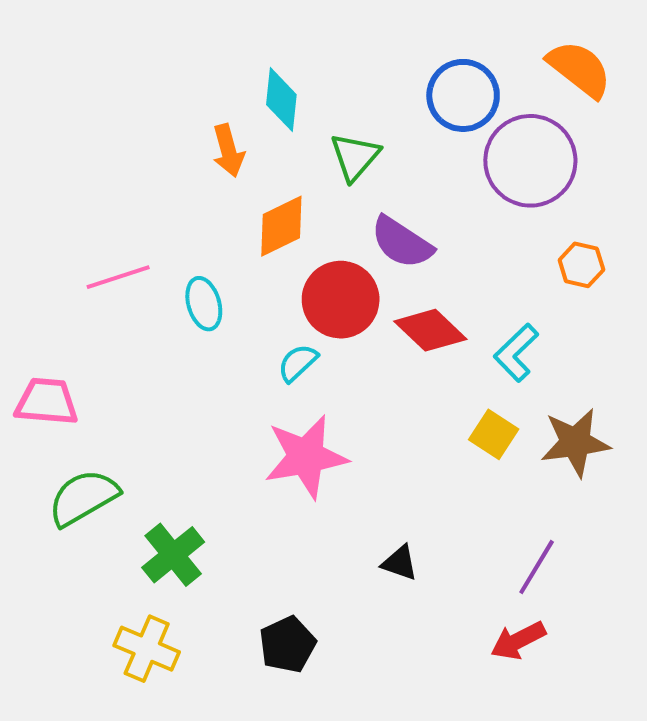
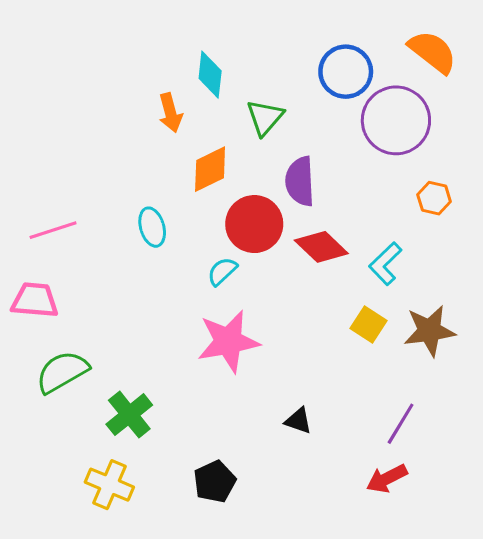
purple semicircle: (402, 242) -> (300, 181), turned 54
pink line: (118, 277) -> (53, 230), moved

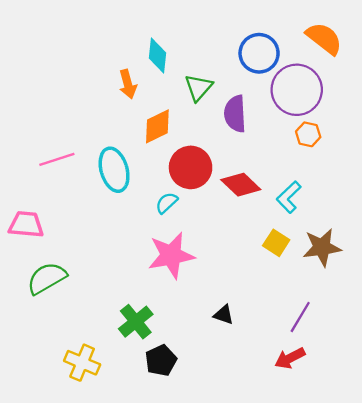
purple semicircle: (300, 181) -> (235, 114), moved
orange hexagon: (434, 198) -> (308, 134), moved
cyan ellipse: (152, 227) -> (114, 170), size x1.5
pink line: (53, 230) -> (57, 159), moved
green cross: (129, 415) -> (136, 322), moved

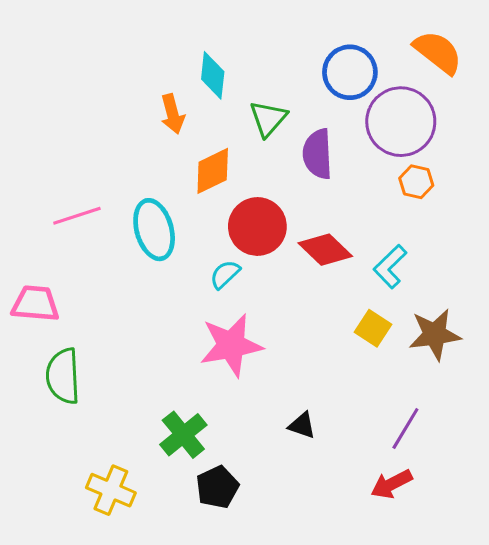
green semicircle: (47, 278) -> (63, 376), turned -63

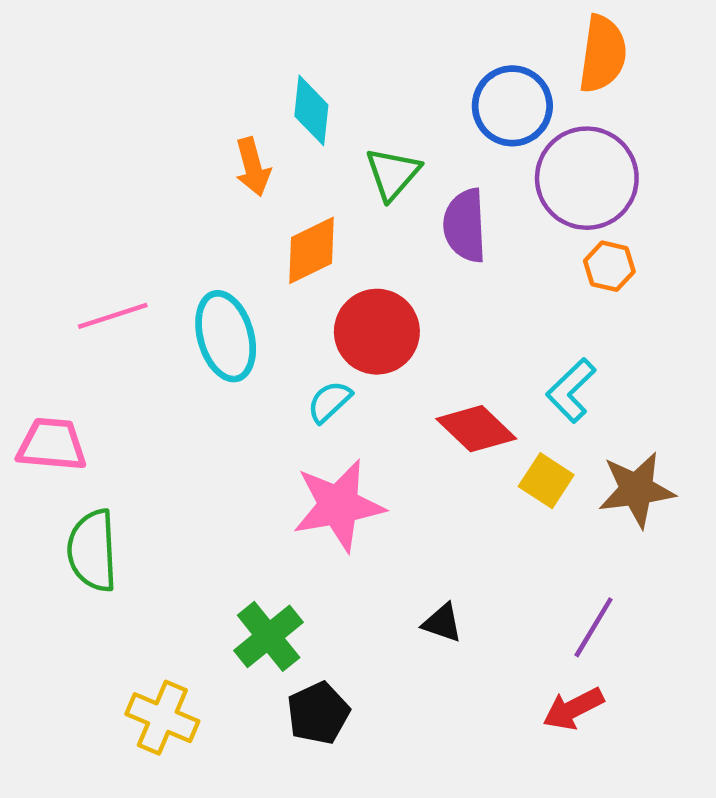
orange semicircle: (438, 52) -> (603, 54), moved, turned 60
red diamond: (325, 250) -> (476, 429), moved

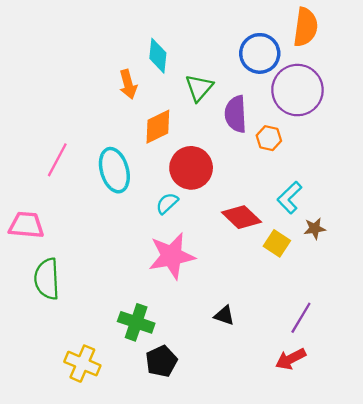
orange hexagon: (609, 266) -> (269, 138), moved
pink line: (113, 316) -> (57, 160), turned -44
brown star: (636, 490) -> (315, 229), moved, size x0.6
green cross: (269, 636) -> (136, 322), turned -32

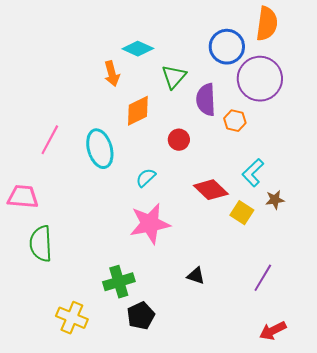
cyan diamond: (158, 56) -> (138, 49), turned -72
red circle: (191, 168) -> (179, 140), moved, size x0.6
green cross: (136, 322) -> (119, 282), turned -36
red arrow: (291, 359) -> (273, 331), moved

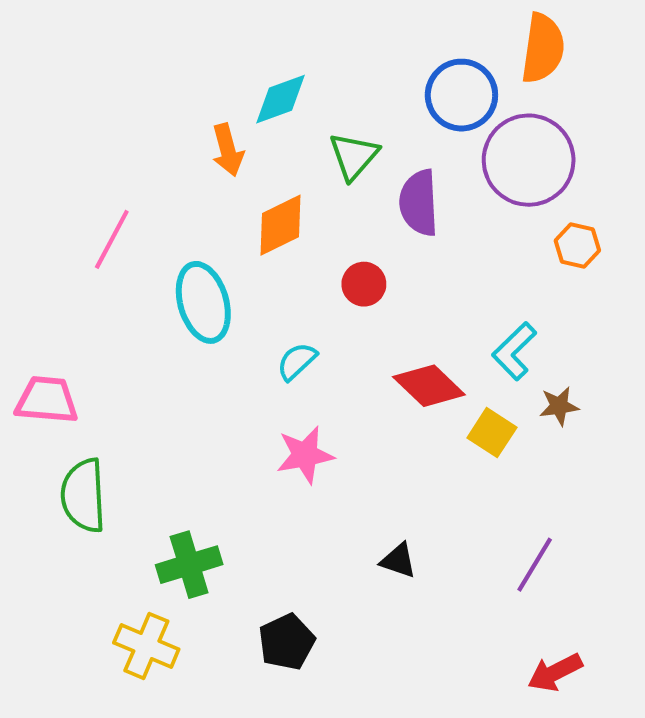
cyan diamond: (138, 49) -> (281, 99), turned -44
orange hexagon: (235, 121) -> (577, 245), moved
pink line: (50, 140) -> (112, 239), moved
pink star: (150, 224) -> (305, 455), size x0.7
green cross: (119, 282) -> (189, 565), moved

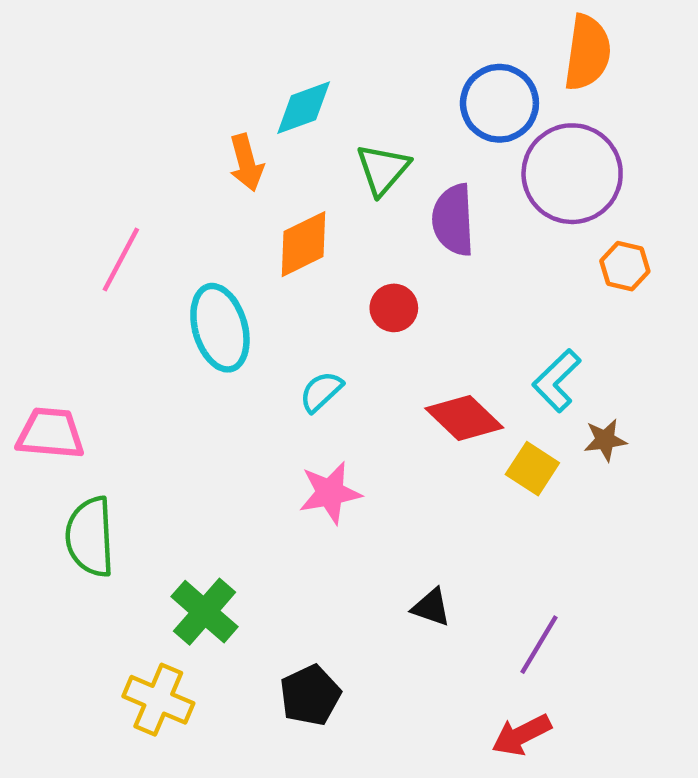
green cross: (189, 565) -> (205, 612), turned -32
purple line: (535, 565) -> (539, 645), moved
red arrow: (555, 672) -> (521, 735), moved

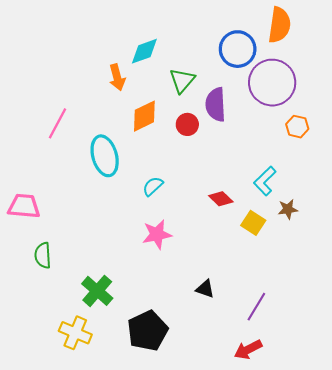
red circle: (394, 308) -> (187, 124), moved
red diamond: (464, 418) -> (221, 199), size x0.7
green semicircle: (90, 537) -> (43, 255), size x0.7
black pentagon: (310, 695) -> (148, 331), size x1.4

